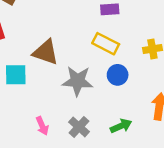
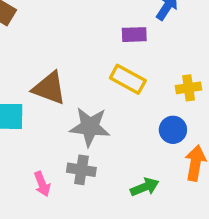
blue circle: (118, 75) -> (173, 130), moved
gray cross: (79, 127) -> (81, 170), moved, turned -35

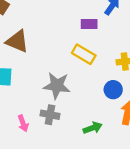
brown triangle: (49, 88) -> (17, 41), moved

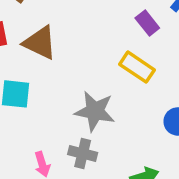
purple rectangle: (89, 24) -> (147, 23), turned 49

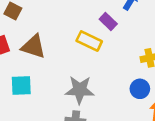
yellow rectangle: (137, 67) -> (89, 41), moved

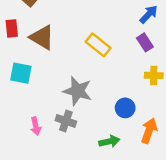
purple rectangle: (108, 21) -> (145, 42), moved
blue circle: (140, 89) -> (125, 108), moved

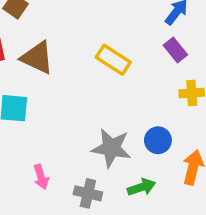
gray star: (77, 91) -> (111, 148), moved
gray cross: (66, 121) -> (88, 193), moved

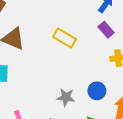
gray star: (111, 148) -> (66, 97), size x0.7

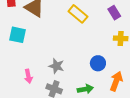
gray star: (66, 97) -> (56, 66), moved

